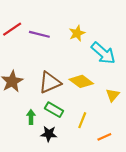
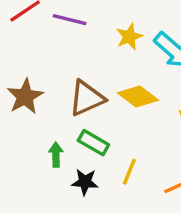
yellow star: (77, 33) -> (129, 37), moved
yellow line: (82, 120) -> (129, 172), moved

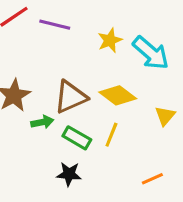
green arrow: (56, 155) -> (42, 122), moved, turned 80
yellow line: (129, 172) -> (111, 135), moved

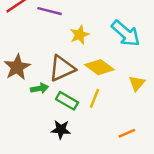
yellow star: (110, 40) -> (79, 35), moved

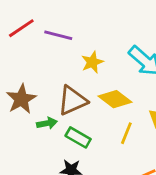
yellow line: (94, 98) -> (126, 133), moved

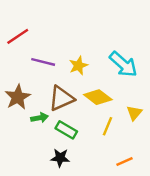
purple line: (58, 35) -> (43, 62), moved

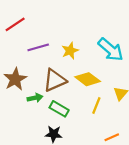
purple line: (43, 62) -> (38, 47), turned -30

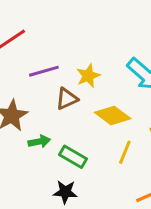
brown triangle: (55, 80) -> (67, 99), moved, size x0.7

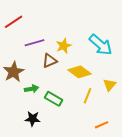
black star: (65, 192) -> (33, 119), moved

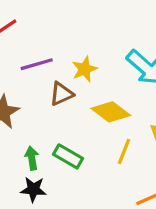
green arrow: (32, 89) -> (32, 158), moved, turned -88

